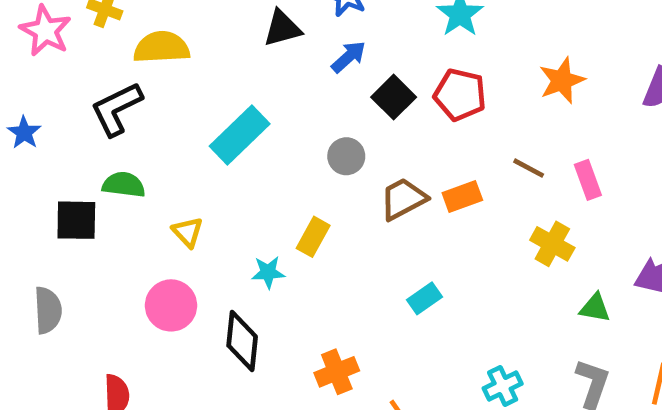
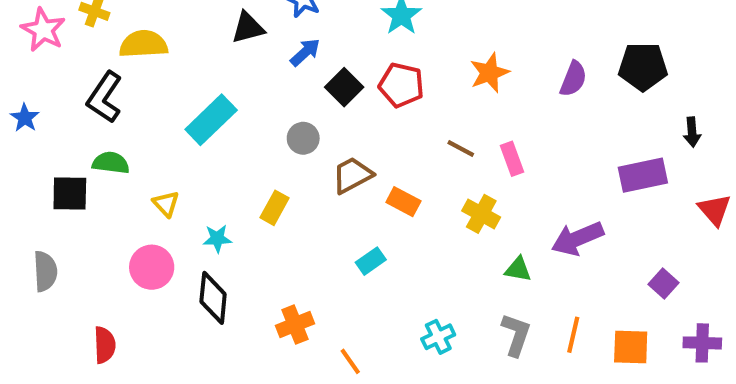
black L-shape: (117, 109) -> (105, 97), turned -30
orange rectangle: (462, 197) -> (403, 202), moved, turned 48
cyan star: (268, 272) -> (217, 239), moved

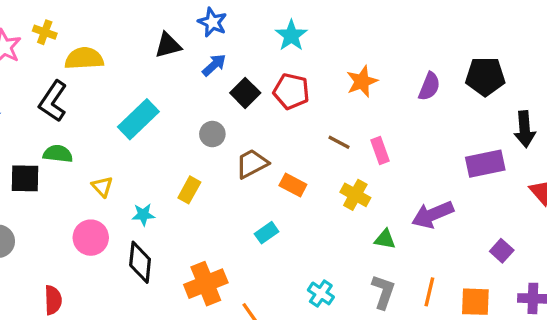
black arrow: (692, 132) -> (525, 129), size x1.5
orange cross: (295, 325) -> (206, 284), size x1.4
cyan cross: (438, 337) -> (321, 293), turned -30

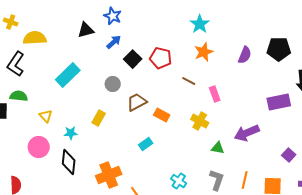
cyan star: (291, 35) -> (200, 24), moved
brown line: (339, 142) -> (189, 81), moved

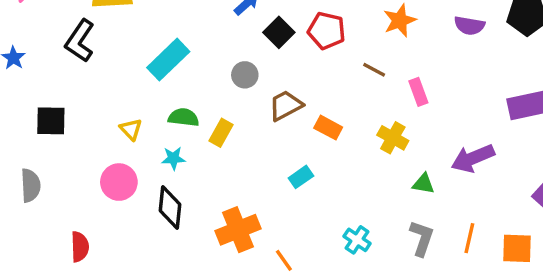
purple semicircle: (245, 55) -> (469, 26), turned 78
green semicircle: (19, 96) -> (184, 117), moved

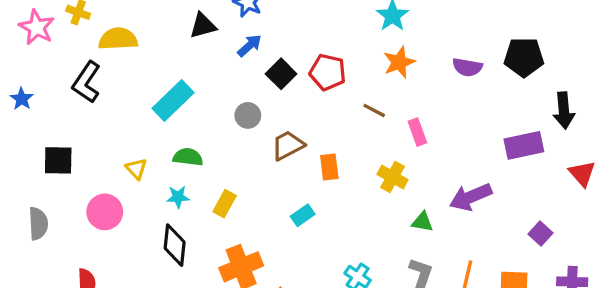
orange rectangle: (328, 128) -> (329, 167), turned 55
yellow rectangle: (221, 133) -> (225, 204), moved
pink circle: (119, 182) -> (105, 212), moved

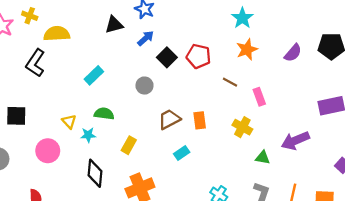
purple semicircle: (467, 67) -> (293, 53), turned -60
cyan rectangle: (173, 100) -> (94, 75), size x0.7
brown trapezoid: (288, 145) -> (169, 119), moved
cyan star: (178, 197) -> (88, 135), moved

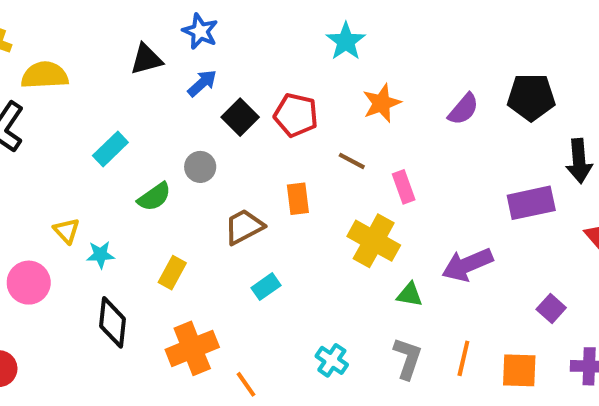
cyan star: (242, 18) -> (346, 41), moved
green semicircle: (104, 114) -> (154, 197), moved, turned 138
orange rectangle: (200, 120) -> (298, 199), moved
yellow cross: (242, 127) -> (374, 241), size x1.4

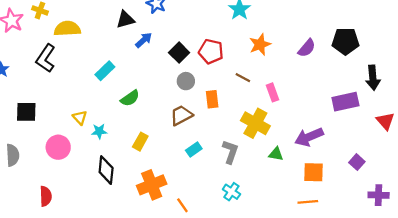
blue arrow: (202, 83) -> (144, 40), moved
gray circle: (200, 167) -> (186, 81), moved
gray L-shape: (408, 358) -> (230, 152), moved
orange line: (463, 358) -> (308, 202), moved, turned 72
orange square: (519, 370) -> (314, 172), moved

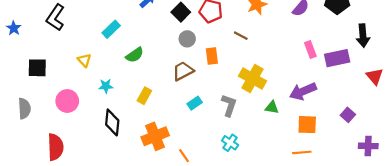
pink rectangle: (273, 92) -> (310, 50), moved
yellow triangle: (80, 118) -> (84, 60), moved
red semicircle: (46, 196) -> (55, 147), size x1.4

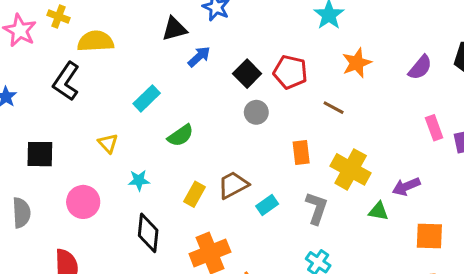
orange rectangle: (212, 56) -> (301, 152), moved
brown trapezoid: (183, 71) -> (233, 185), moved
purple arrow: (303, 91) -> (406, 186), moved, size x0.7

